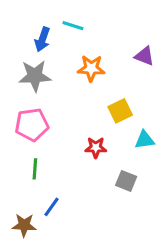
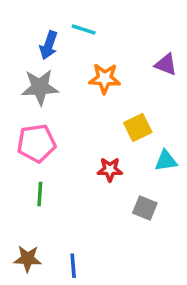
blue line: (52, 207) -> (73, 266), moved, turned -40

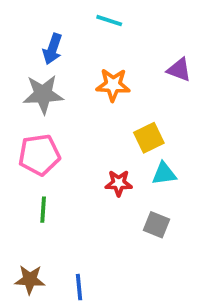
cyan line: (84, 29) -> (109, 21), moved
cyan triangle: (166, 161) -> (164, 174), moved

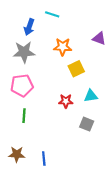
cyan line: (109, 21) -> (52, 14), moved
yellow square: (149, 138) -> (76, 69), moved

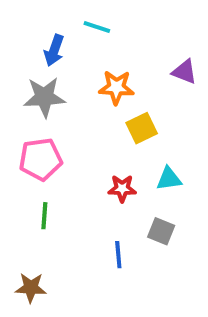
blue line: (44, 158) -> (118, 255), moved

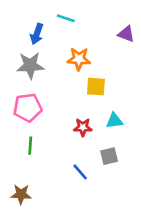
purple triangle: (184, 72) -> (126, 34), moved
yellow square: (142, 128) -> (96, 87), turned 30
gray square: (161, 231) -> (109, 156), turned -36
blue line: (118, 255) -> (80, 172), turned -36

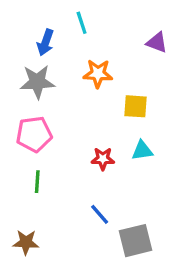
cyan line: (66, 18) -> (82, 23), turned 54
yellow square: (96, 87) -> (136, 106), moved
gray square: (109, 156) -> (136, 241), moved, size x1.5

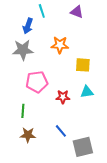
cyan line: (82, 23) -> (42, 11), moved
purple triangle: (157, 42) -> (77, 12), moved
pink pentagon: (34, 134) -> (37, 82), moved
brown star: (26, 242) -> (28, 135), moved

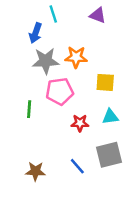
gray star: (23, 50) -> (46, 61), moved
pink pentagon: (37, 82) -> (60, 91), moved
green line: (23, 111) -> (29, 109), moved
gray square: (83, 147) -> (109, 155), moved

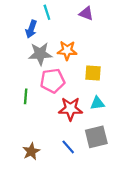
red star: (80, 123) -> (70, 109), size x1.5
brown star: (35, 171) -> (31, 151), turned -30

